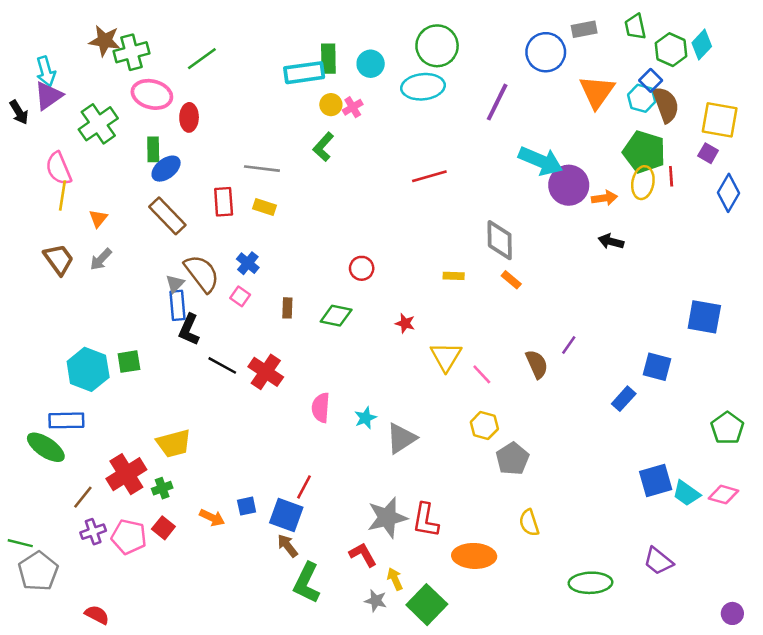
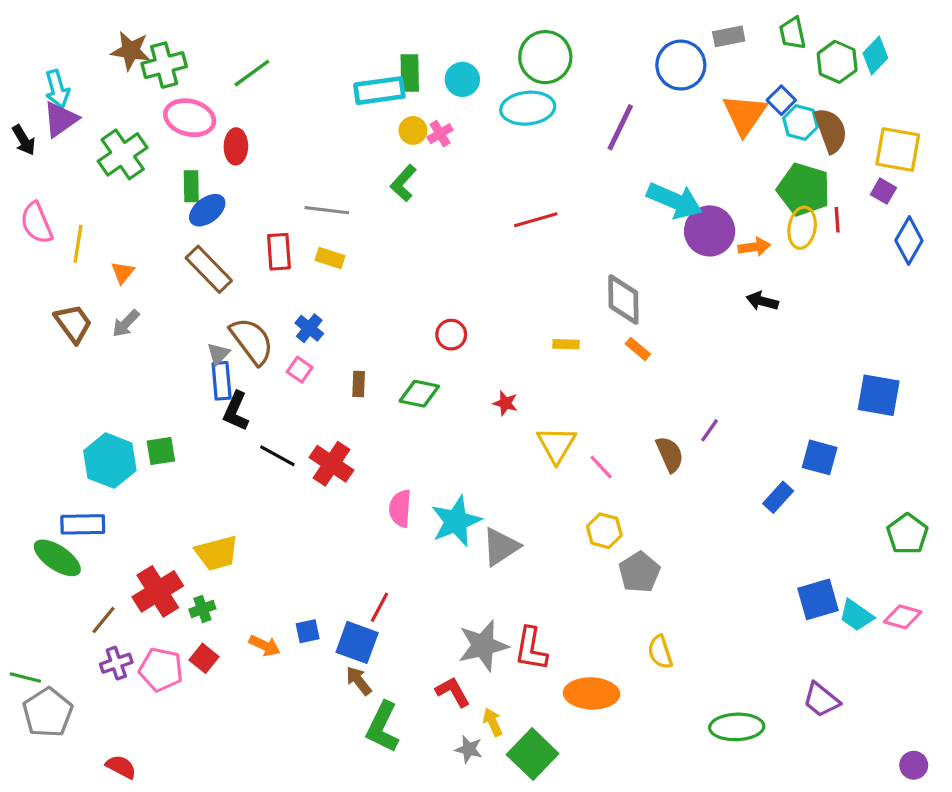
blue square: (651, 80) -> (781, 100), moved
pink semicircle: (59, 169) -> (37, 223), moved
cyan star: (365, 418) -> (456, 521), size x1.8

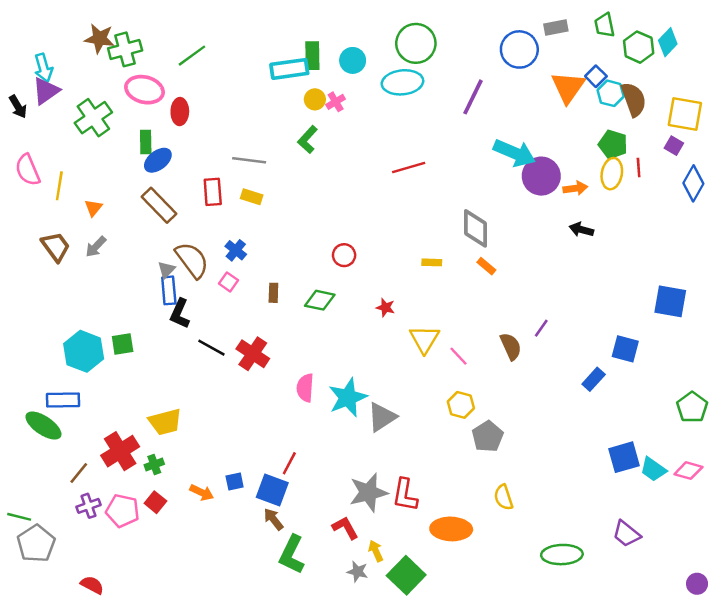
green pentagon: (804, 189) -> (613, 144), size x0.7

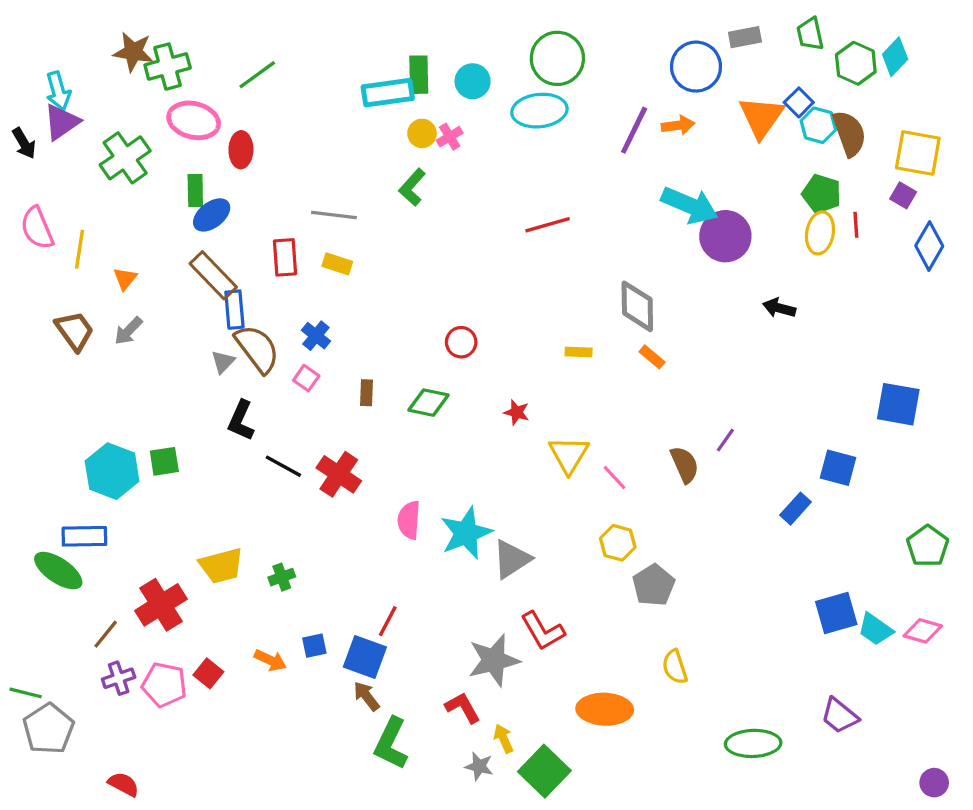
orange arrow: (575, 188) -> (678, 125), moved
blue rectangle: (169, 290) -> (234, 310), moved
green cross: (154, 464) -> (282, 577), moved
red L-shape: (405, 495) -> (543, 631), moved, turned -40

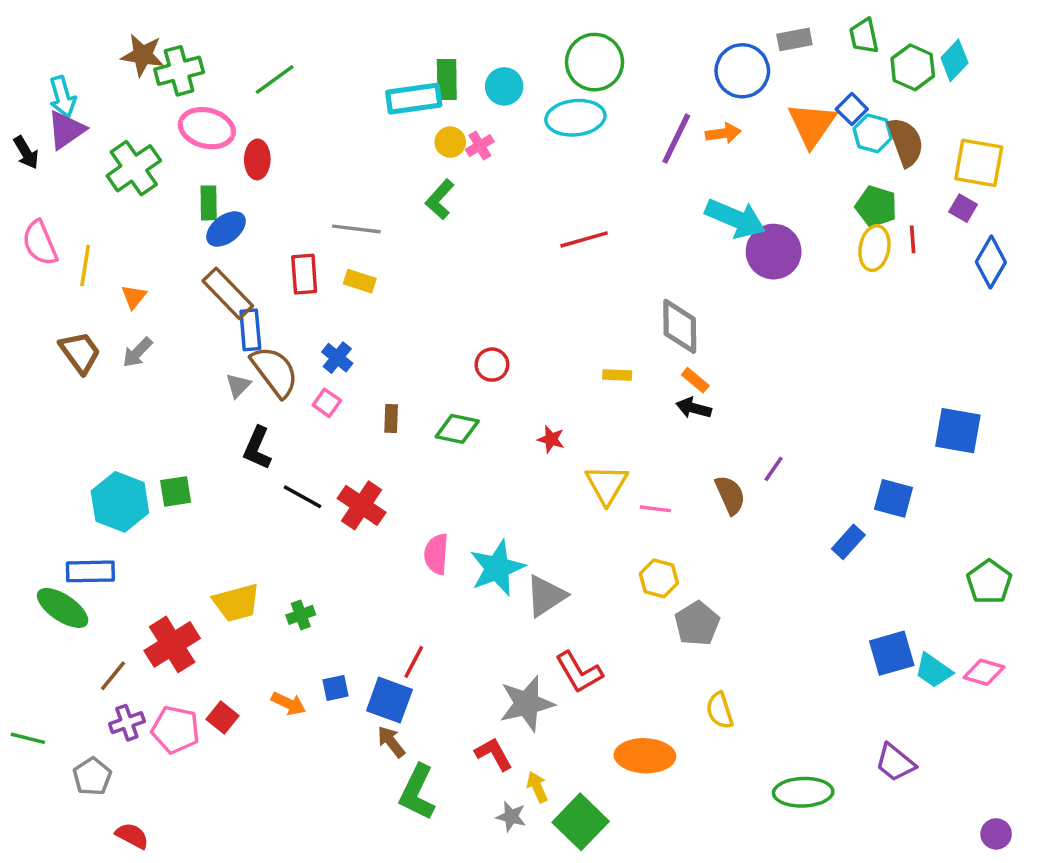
black arrow: (779, 308) -> (694, 408), moved
pink line: (614, 478) -> (655, 509), turned -40
gray pentagon: (48, 729) -> (92, 777), moved, size x0.7

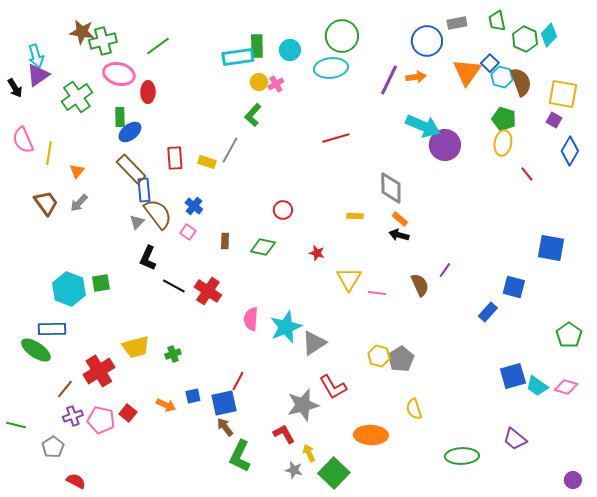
gray line: (356, 229) -> (230, 150), moved, turned -68
red line: (913, 239) -> (527, 174), moved, turned -35
yellow hexagon: (659, 578) -> (379, 356), moved
blue square: (389, 700) -> (224, 403), turned -32

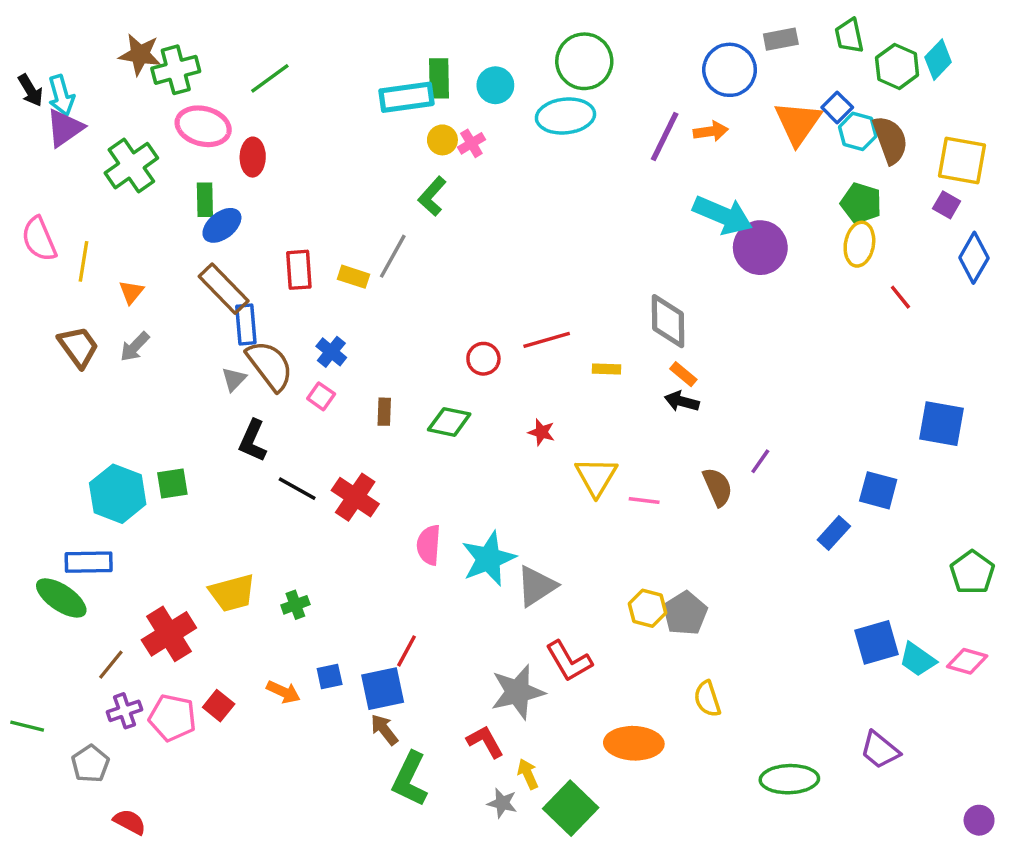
black arrow: (15, 88) -> (31, 90), moved
red line: (336, 138) -> (547, 340), moved

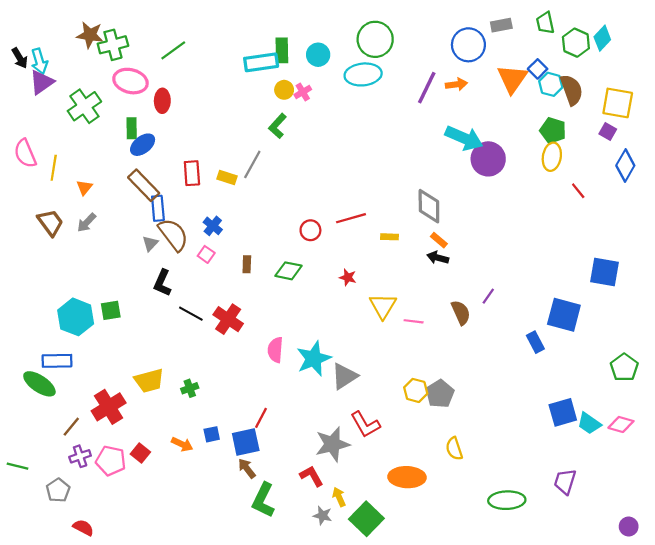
blue square: (878, 490) -> (564, 315), size x1.4
blue rectangle: (834, 533) -> (535, 342), turned -70
purple trapezoid: (880, 750) -> (565, 482), turned 68

